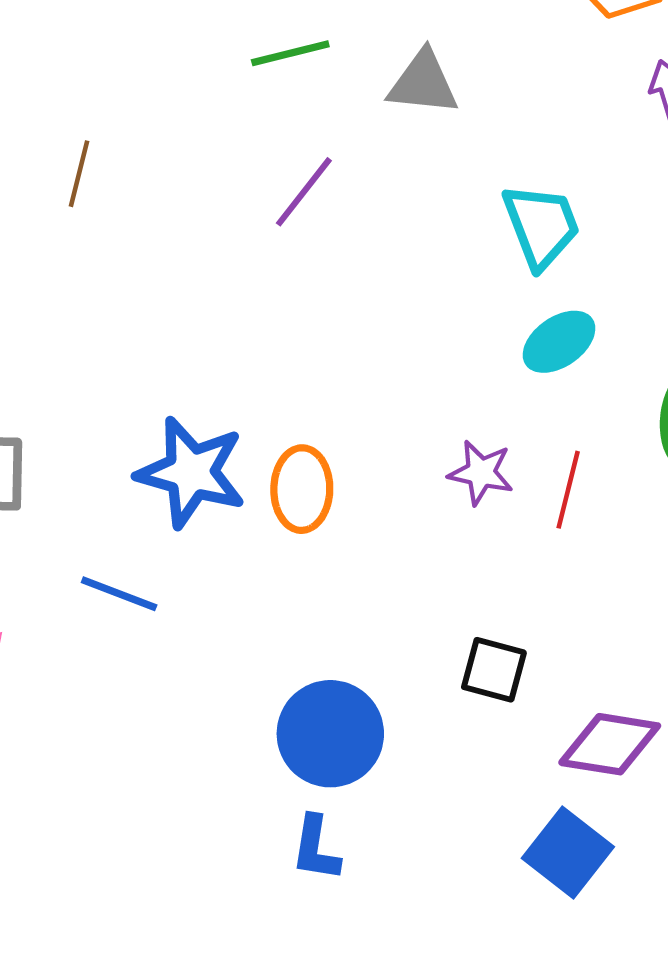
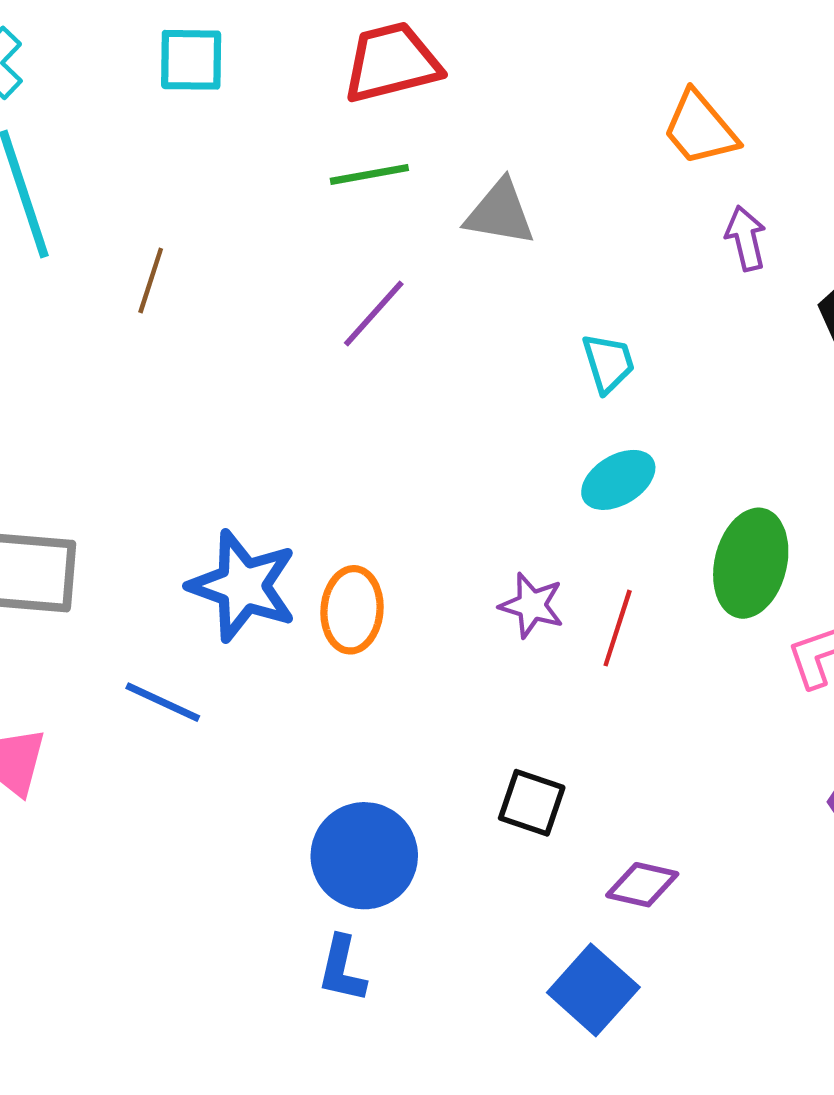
cyan trapezoid: (541, 226) -> (608, 363), size x0.7
purple diamond: (610, 744) -> (642, 885), size x0.7

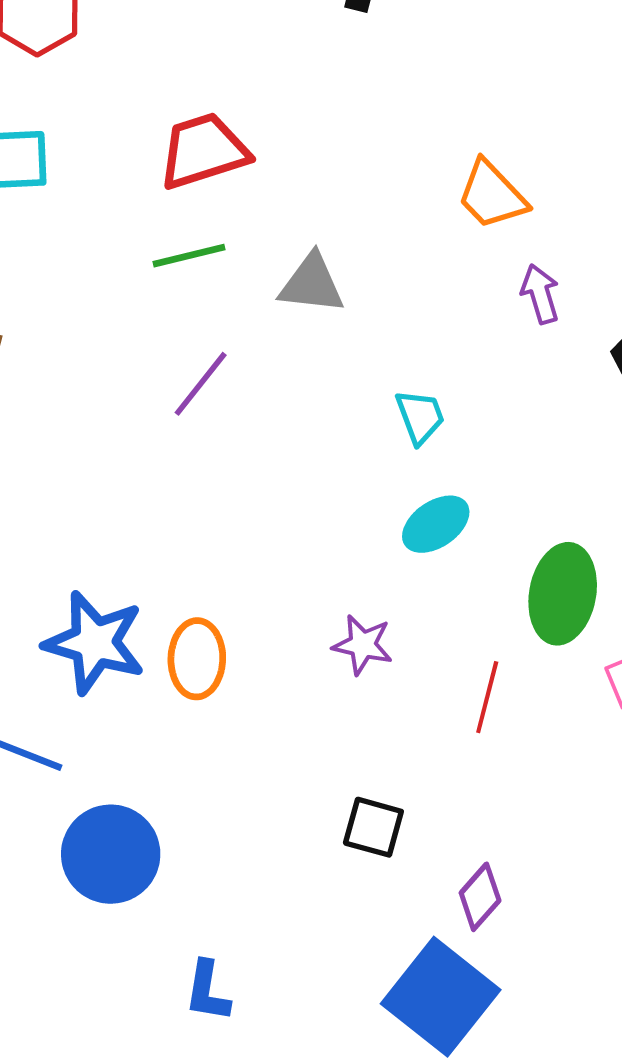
red line: (618, 628) -> (487, 697), moved
blue circle: (364, 856) -> (111, 854), moved
purple diamond: (642, 885) -> (480, 897), turned -58
blue square: (593, 990) -> (441, 997), size x1.4

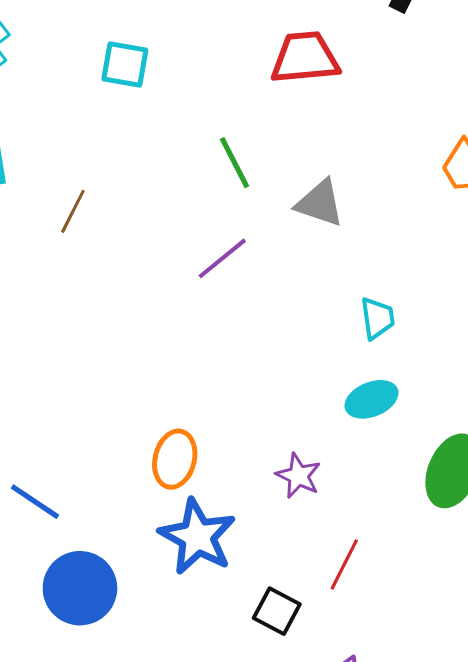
red trapezoid: (203, 151) -> (305, 58), moved
green line: (189, 256) -> (234, 163), turned 64
blue star: (95, 643) -> (197, 537), moved
red line: (487, 697) -> (344, 564), moved

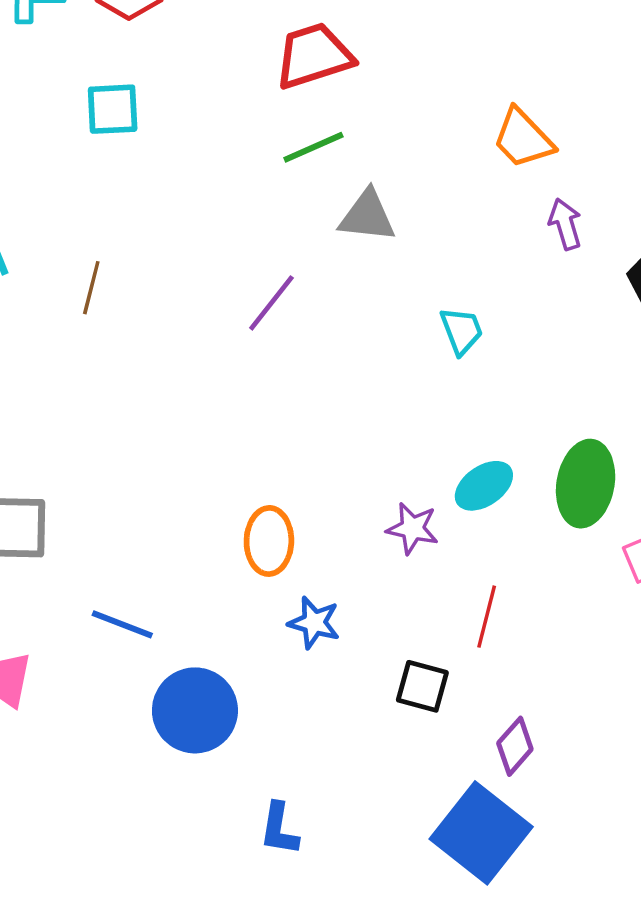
green line: (234, 163) -> (313, 147), moved, turned -74
cyan ellipse: (372, 399) -> (484, 486), moved
blue star: (197, 537) -> (314, 623), size x0.6

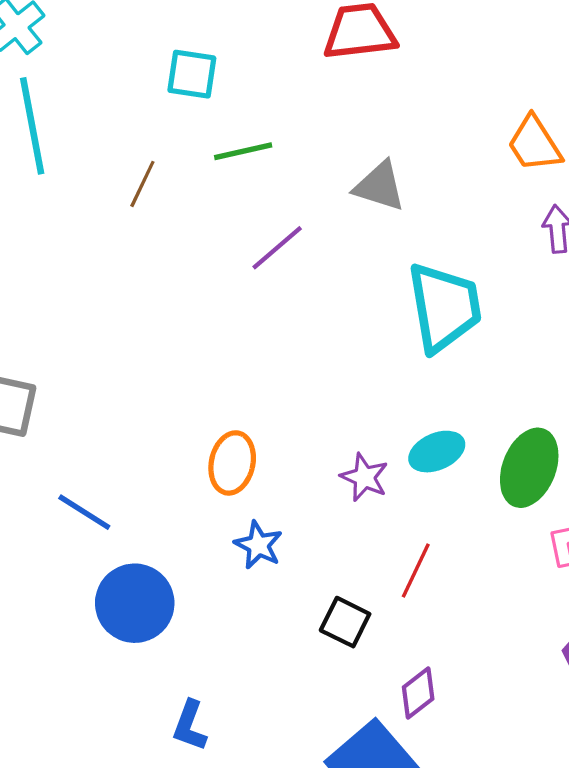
cyan square: (113, 109) -> (192, 74), moved
green line: (313, 147) -> (243, 151), moved
brown line: (91, 288) -> (142, 184), moved
cyan trapezoid: (462, 331) -> (444, 307), size x2.0

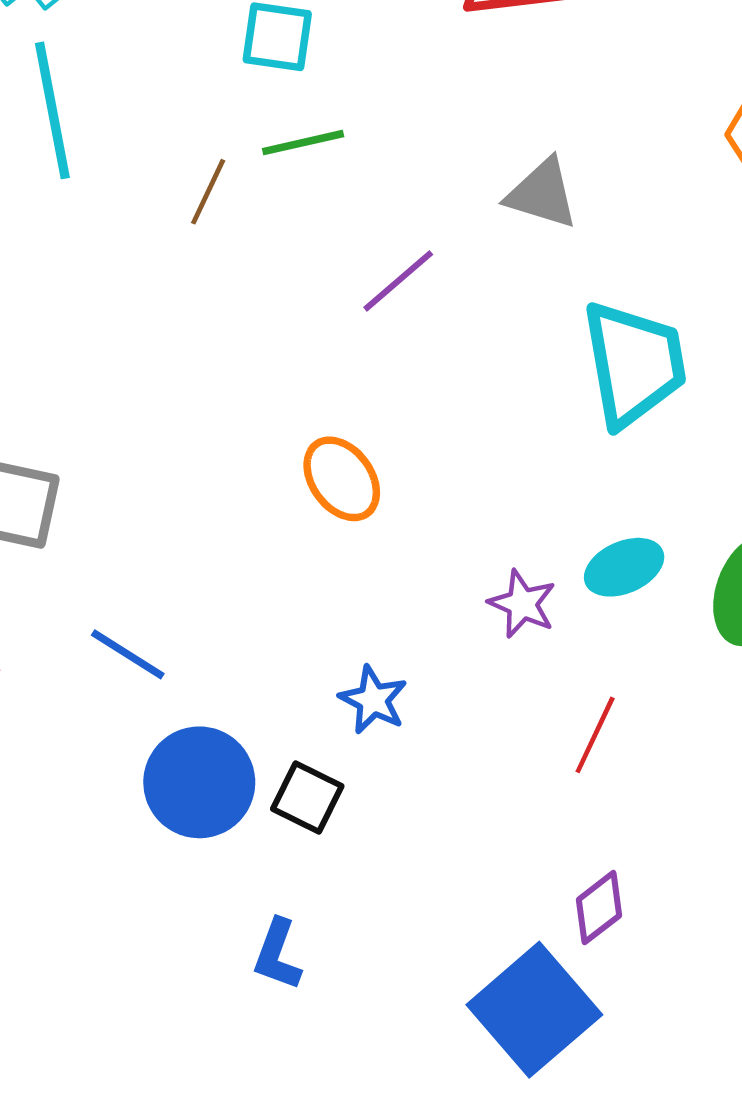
green line: (243, 151) -> (303, 143), moved
orange ellipse: (232, 463) -> (342, 479), moved, turned -48
black square: (345, 622) -> (307, 797), moved

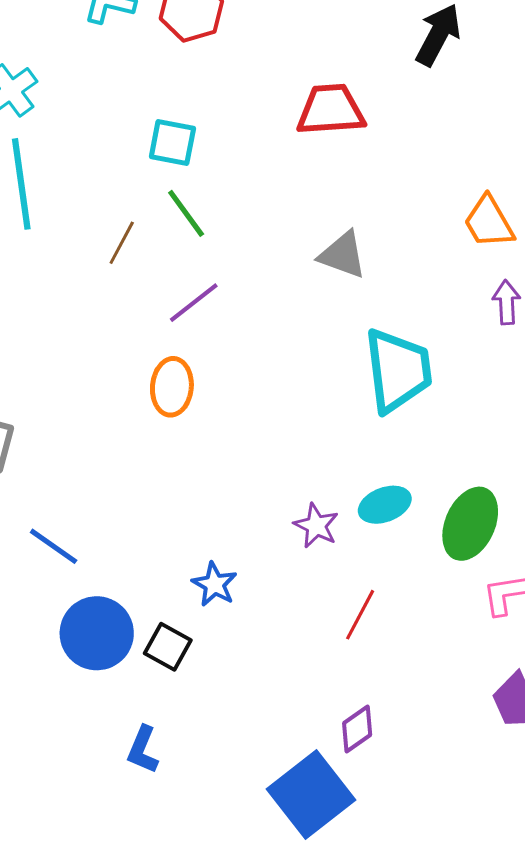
green line: (303, 143) -> (186, 213), turned 64
purple line: (398, 281) -> (194, 303), moved
orange ellipse: (342, 479) -> (172, 387), moved, turned 38

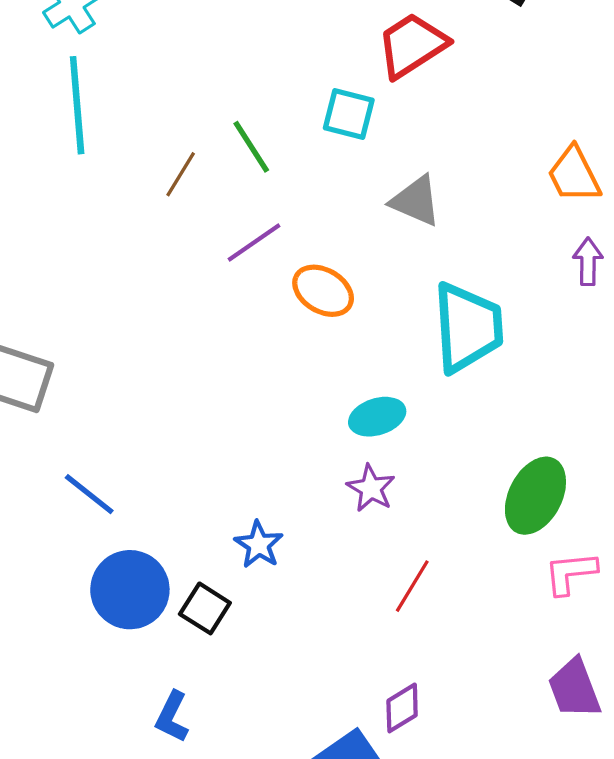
red trapezoid: (331, 110) -> (412, 45), turned -32
cyan square: (172, 142) -> (349, 114), moved
orange ellipse: (172, 387) -> (323, 291), moved, turned -68
cyan ellipse: (385, 505) -> (377, 417), moved

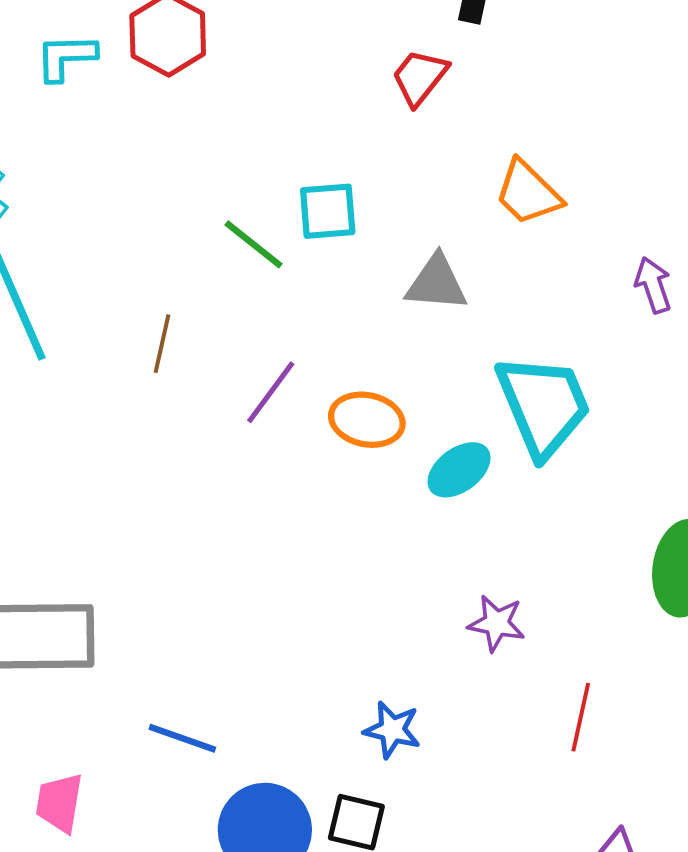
red trapezoid: (412, 45) -> (420, 77), moved, size x0.7
green line: (251, 147) -> (253, 244), moved
orange trapezoid: (574, 175) -> (528, 193), moved
cyan ellipse: (377, 417) -> (459, 470), moved

